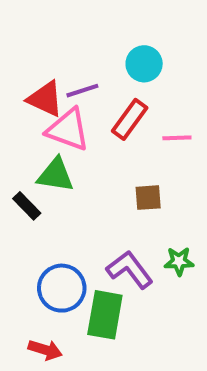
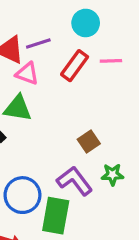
pink triangle: (68, 130) -> (27, 74), size x0.7
pink line: (177, 138) -> (111, 61), moved
brown square: (148, 198) -> (89, 141), moved, turned -30

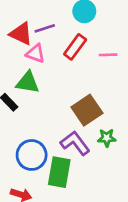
pink line: (111, 61) -> (108, 55), moved
brown square: (89, 141) -> (87, 110), size x1.6

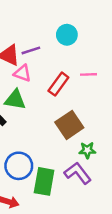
red rectangle: (75, 47) -> (58, 84), moved
purple L-shape: (75, 143) -> (78, 173), moved

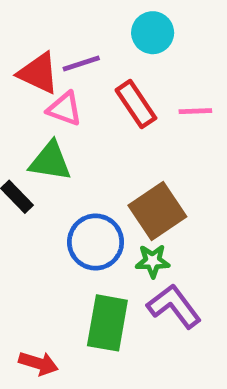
red rectangle: (58, 84) -> (136, 104), moved, turned -70
green star: (87, 150) -> (153, 261), moved
blue circle: (19, 166) -> (96, 242), moved

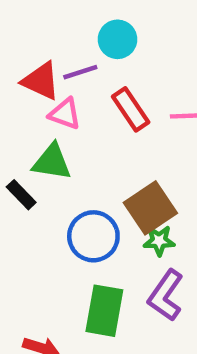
cyan circle: (153, 33) -> (117, 39), moved
green star: (153, 261) -> (159, 241), moved
purple L-shape: (174, 306) -> (166, 295), turned -108

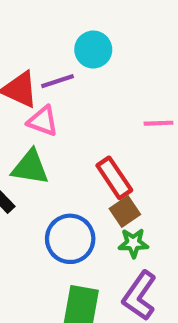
red rectangle: (131, 109) -> (114, 178), moved
brown square: (150, 208) -> (125, 212), size x0.6

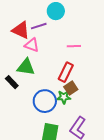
pink line: (158, 123) -> (74, 46), moved
red rectangle: (114, 178) -> (66, 72), turned 60
green star: (133, 243) -> (64, 97), moved

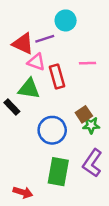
red rectangle: (66, 72) -> (57, 77), moved, turned -42
green star: (64, 97) -> (91, 125), moved

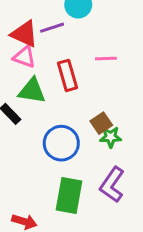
pink triangle: (36, 62) -> (24, 57), moved

